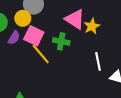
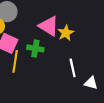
yellow line: (41, 54) -> (15, 61), turned 50

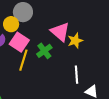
green cross: (35, 48) -> (44, 51), turned 35

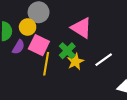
yellow star: (75, 41) -> (75, 62), moved
white line: (77, 75) -> (104, 60), moved, turned 66

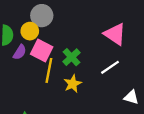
pink triangle: (81, 28) -> (115, 34), moved
yellow star: (75, 62) -> (73, 84), moved

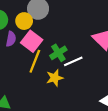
purple semicircle: (20, 52) -> (11, 39), turned -32
white line: (110, 67) -> (73, 61), moved

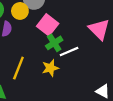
pink square: (32, 41) -> (48, 25), moved
yellow line: (35, 61) -> (18, 68), moved

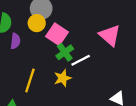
yellow circle: (20, 11) -> (37, 23), moved

